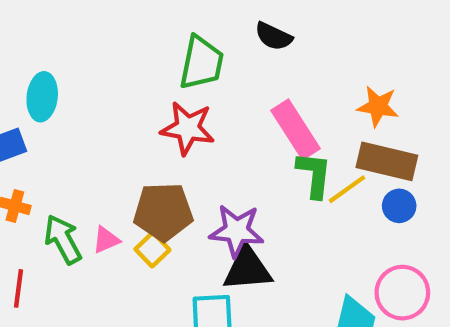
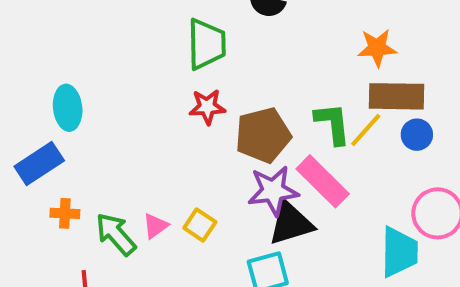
red star: (188, 128) -> (207, 107), size x0.7
pink rectangle: (295, 129) -> (323, 181), moved
brown pentagon: (163, 212) -> (263, 135), moved

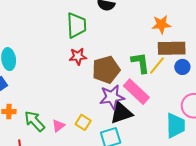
yellow square: (200, 225) -> (83, 122), moved
pink triangle: (155, 226) -> (58, 126), moved

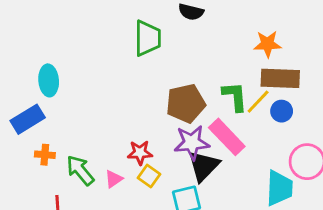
red star: (78, 56) -> (140, 153), moved
blue circle: (182, 67) -> (282, 111), moved
black triangle: (121, 113) -> (204, 166), turned -30

